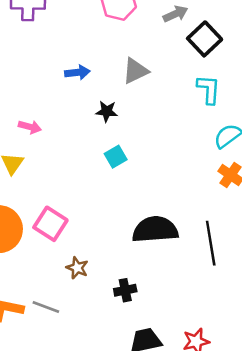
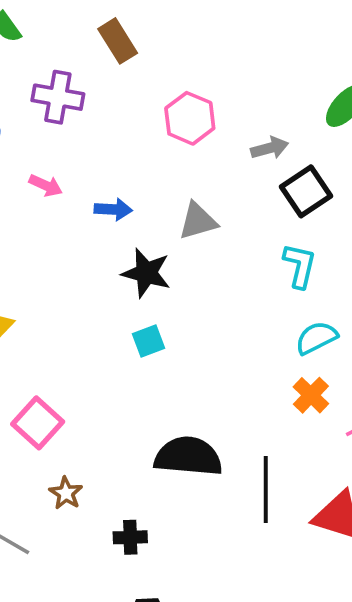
black star: (107, 111) -> (146, 273), size x1.5
pink arrow: (30, 127) -> (46, 185), moved

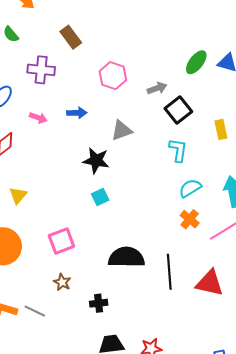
blue arrow: (113, 209) -> (77, 113), moved
pink square: (38, 423) -> (61, 241), moved, turned 32

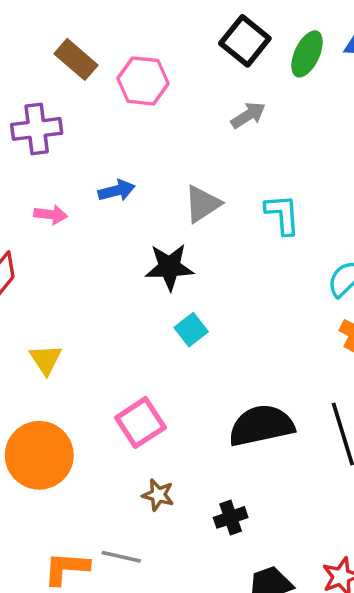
pink hexagon: (113, 76) -> (143, 81), moved
black square: (178, 110) -> (245, 41), moved
cyan L-shape: (178, 150) -> (282, 214), moved

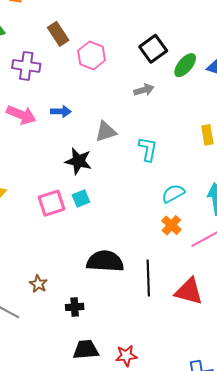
pink arrow: (51, 215) -> (21, 115), size x1.6
pink square: (140, 423) -> (51, 203), moved

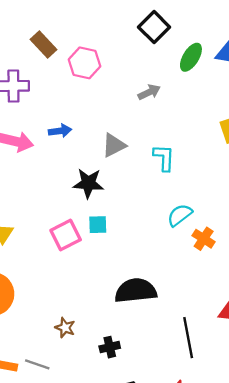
black square: (153, 49) -> (154, 27), moved
cyan semicircle: (173, 193) -> (180, 215), moved
cyan square: (81, 198) -> (98, 225), turned 30
black line: (148, 278) -> (188, 338), moved

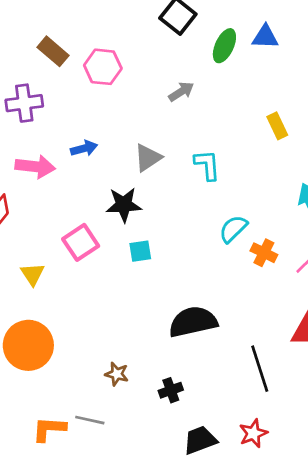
pink square: (66, 235) -> (81, 242), moved

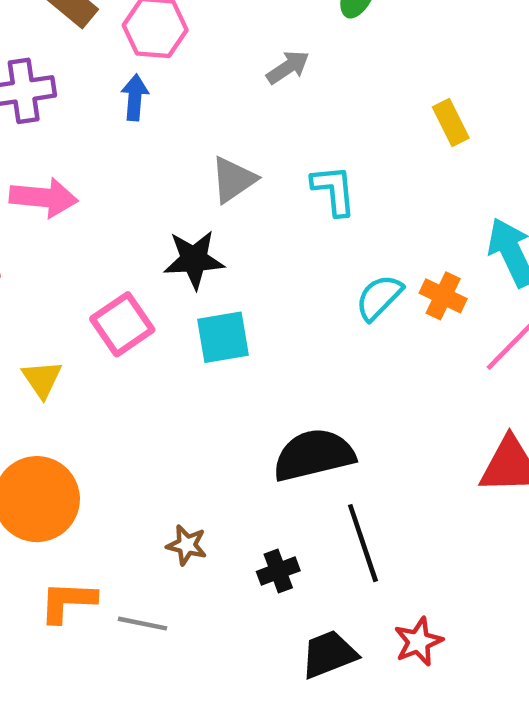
blue arrow: (84, 148) -> (135, 97), moved, turned -70
cyan square: (140, 251) -> (223, 337), size x1.4
orange cross: (264, 253) -> (443, 296), moved
black line: (260, 369) -> (363, 543), moved
orange L-shape: (49, 429) -> (68, 602), moved

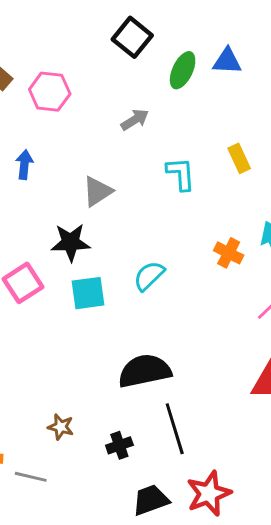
blue arrow: (135, 97) -> (24, 165), moved
cyan L-shape: (334, 190) -> (181, 174), moved
orange cross: (443, 296) -> (229, 253), moved
cyan semicircle: (379, 297) -> (149, 276), moved
red star: (418, 642) -> (209, 493), size x1.4

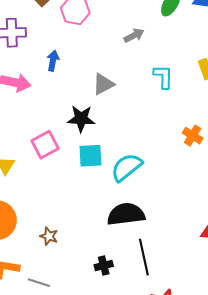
cyan semicircle: (149, 276) -> (127, 167), moved, size x1.4
brown star: (61, 427) -> (49, 236), moved

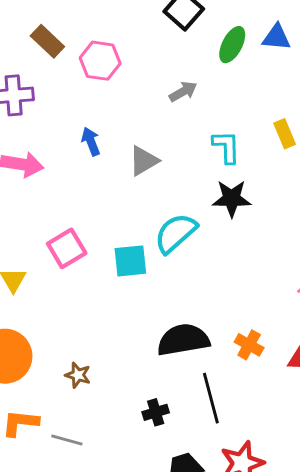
blue arrow: (53, 61) -> (91, 141), moved, turned -30
black star: (81, 119) -> (232, 199), moved
orange cross: (193, 136) -> (249, 345), moved
cyan semicircle: (127, 167) -> (176, 233), moved

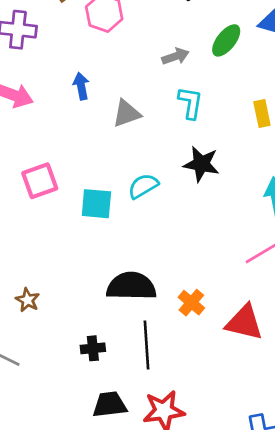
green ellipse: (232, 45) -> (226, 40), moved
cyan L-shape: (226, 147) -> (190, 103), moved
cyan semicircle: (176, 233) -> (143, 186), size x0.7

